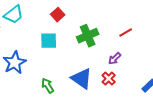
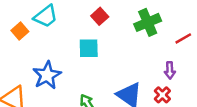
green cross: (88, 36) -> (148, 22), moved
purple arrow: (115, 59) -> (170, 70), turned -48

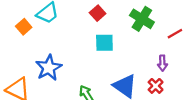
green cross: (148, 22) -> (142, 19), turned -35
cyan square: (89, 48) -> (104, 43), moved

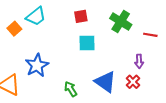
red square: (98, 13) -> (81, 16), turned 32
red line: (175, 34) -> (150, 35), turned 40

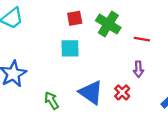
red square: (81, 16) -> (75, 18), moved
purple arrow: (139, 61) -> (138, 69), moved

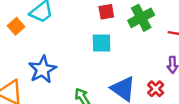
green cross: (108, 24) -> (141, 18), turned 30

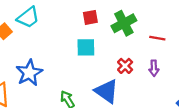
red cross: (156, 89) -> (125, 66), moved

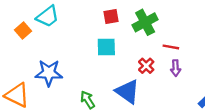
red line: (157, 38) -> (171, 47), moved
blue star: (29, 73) -> (49, 73), turned 30

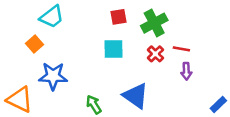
orange square: (23, 31) -> (35, 44), moved
red cross: (146, 66) -> (155, 54), moved

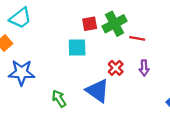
red square: (118, 17) -> (90, 24), moved
red line: (181, 49) -> (137, 38), moved
red cross: (155, 54) -> (116, 68), moved

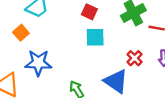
red square: (90, 24) -> (89, 12), moved, turned 35

